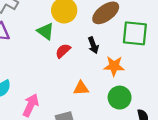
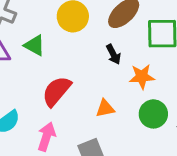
green triangle: (46, 31) -> (35, 45), moved
red semicircle: (63, 51) -> (57, 91), moved, size x1.6

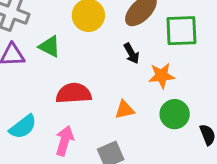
red semicircle: (57, 91) -> (74, 93), turned 48

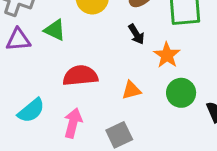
orange star: (162, 76) -> (167, 55), turned -30

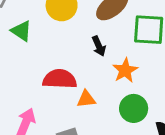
red semicircle: (80, 76) -> (60, 79), moved

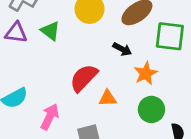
black arrow: (99, 46) -> (122, 49), turned -42
red semicircle: (60, 79) -> (84, 78), turned -52

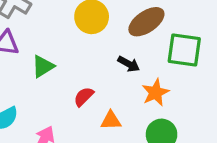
green triangle: (50, 31) -> (43, 66), moved, turned 50
red semicircle: (84, 78) -> (84, 97), size x0.6

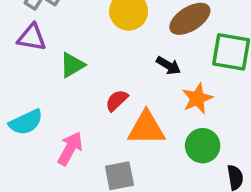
orange triangle: (111, 120) -> (146, 128), size x1.6

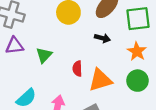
orange star: (197, 98) -> (137, 51), moved
red semicircle: (117, 100) -> (77, 69), turned -32

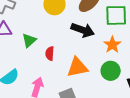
black arrow: (102, 38) -> (83, 30), size x1.6
red semicircle: (77, 69) -> (50, 54), moved

